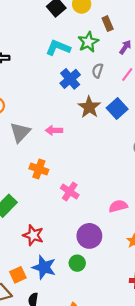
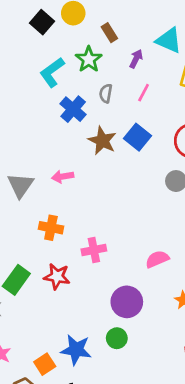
cyan L-shape: (58, 48) -> (52, 72), turned -50
pink cross: (70, 192) -> (94, 250), turned -36
red star: (33, 235) -> (57, 276), moved

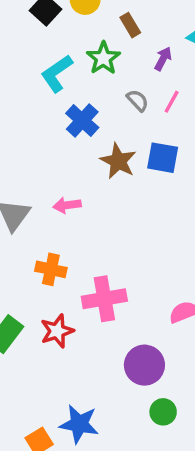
gray semicircle: (106, 93) -> (138, 100), moved, turned 126
blue square: (138, 137) -> (163, 158), turned -30
pink cross: (94, 250) -> (104, 299), size x1.4
red star: (57, 276) -> (57, 331), turned -30
green circle: (117, 338) -> (163, 412), moved

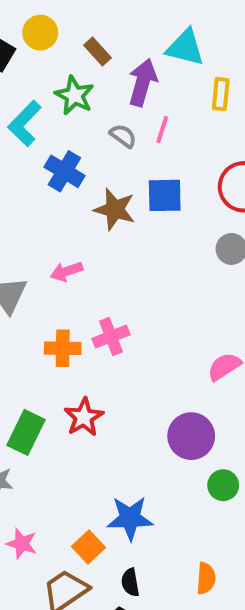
purple arrow: (163, 59) -> (143, 82), size x1.6
pink cross: (104, 299) -> (111, 337), moved, size x0.7

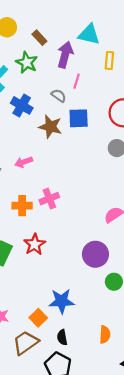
gray semicircle: (123, 136) -> (59, 96), moved

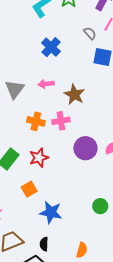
blue cross: (22, 105) -> (51, 47), moved
brown star: (50, 127) -> (74, 95), moved
purple circle: (95, 254) -> (85, 148), moved
orange square: (38, 318) -> (29, 189), moved

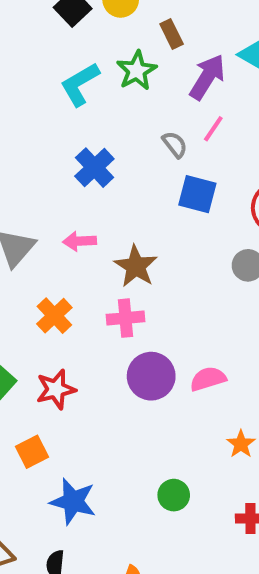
orange cross: (36, 121) -> (54, 316), turned 30
pink cross: (61, 121) -> (125, 318), moved

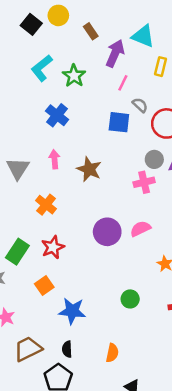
green star: (137, 71) -> (74, 76), moved
gray semicircle: (175, 144) -> (140, 105), moved
pink arrow: (80, 241) -> (54, 159), turned 96
pink cross: (125, 318) -> (144, 182), moved

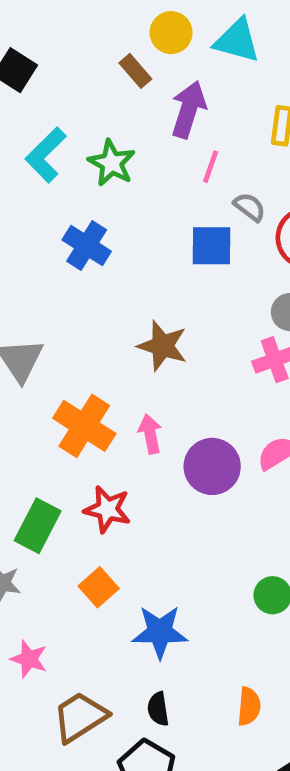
yellow circle: (58, 15) -> (171, 33), moved
cyan triangle: (143, 36) -> (237, 41), moved
pink arrow: (54, 159) -> (150, 434), moved
orange cross: (46, 205) -> (84, 426), size x1.4
red star: (53, 247) -> (107, 509), turned -30

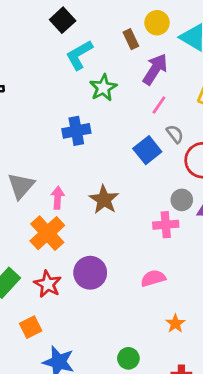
cyan L-shape: (46, 155) -> (79, 55), moved
blue cross: (87, 246) -> (76, 131), turned 32
blue square: (211, 246) -> (147, 150), turned 36
pink arrow: (150, 434) -> (58, 198), moved
purple circle: (212, 466) -> (90, 273), moved

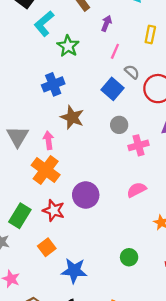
purple arrow: (155, 69) -> (106, 23), size x0.6
brown star: (104, 200) -> (72, 117), moved
gray circle: (182, 200) -> (119, 125), moved

